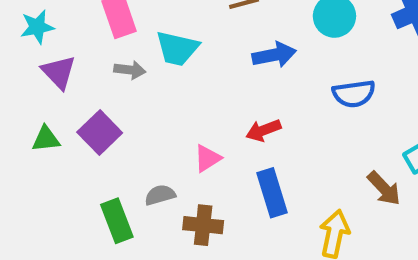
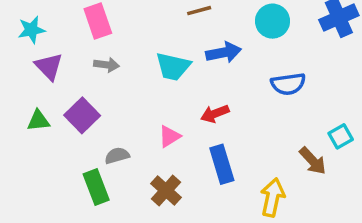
cyan trapezoid: (177, 48) -> (173, 66), moved
gray semicircle: (160, 195) -> (117, 156), moved
brown cross: (203, 225) -> (166, 191), turned 36

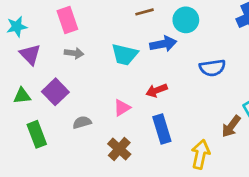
cyan circle: (272, 21) -> (186, 20), moved
brown arrow: (313, 161) -> (231, 126), turned 80
green rectangle: (96, 187) -> (37, 134), moved

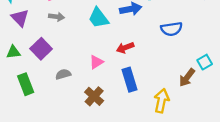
cyan trapezoid: (125, 54) -> (99, 18), turned 40

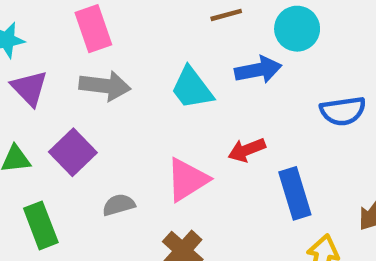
gray arrow: (57, 17) -> (105, 86), size x1.5
pink triangle: (96, 62) -> (187, 180), size x1.5
blue rectangle: (129, 80) -> (295, 193), moved

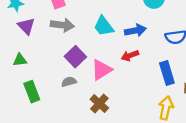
blue arrow: (258, 70) -> (135, 31), moved
purple square: (73, 152) -> (75, 57), moved
blue rectangle: (295, 193) -> (167, 73), moved

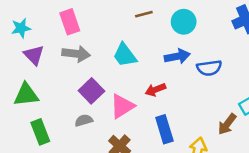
blue arrow: (135, 31) -> (177, 56), moved
green triangle: (20, 60) -> (26, 95), size x1.5
blue rectangle: (167, 73) -> (164, 129), moved

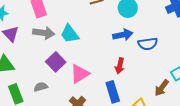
cyan trapezoid: (125, 55) -> (70, 34), moved
red arrow: (155, 90) -> (120, 66), moved, turned -56
gray semicircle: (84, 120) -> (41, 87), moved

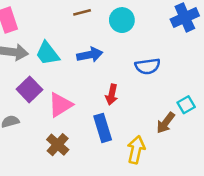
blue arrow: (123, 35) -> (90, 55), moved

